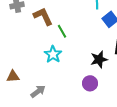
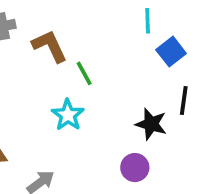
black star: (99, 59) -> (151, 124), turned 30

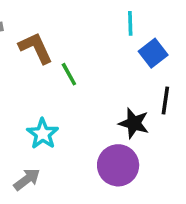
cyan star: (68, 115) -> (43, 134), moved
purple circle: (135, 168) -> (118, 165), size x1.5

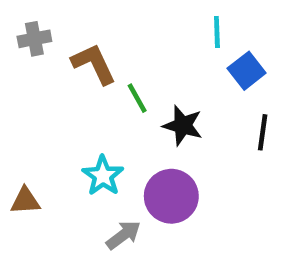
black star: (134, 123) -> (183, 125), moved
purple circle: (118, 165) -> (171, 196), moved
gray arrow: (27, 179) -> (123, 235), moved

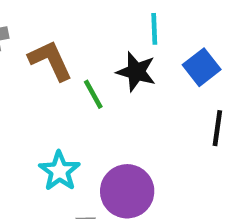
cyan line: (217, 32) -> (154, 29), moved
black star: (183, 125) -> (136, 72), moved

